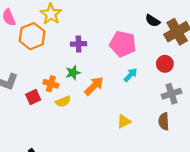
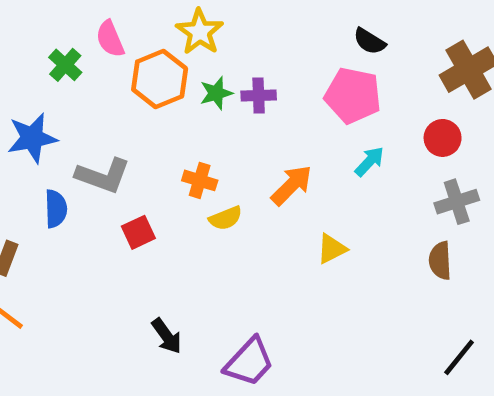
black semicircle: (153, 21) -> (369, 41), moved
green star: (73, 73) -> (216, 93), moved
red square: (33, 97) -> (138, 232), moved
yellow triangle: (124, 121) -> (332, 249), moved

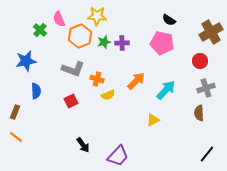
yellow star: (200, 32) -> (97, 16), turned -30
cyan arrow: (369, 162) -> (166, 90), moved, size x1.5
gray L-shape: (103, 176) -> (73, 69), moved
yellow triangle: (332, 249) -> (153, 120), moved

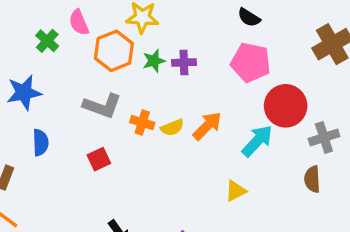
black semicircle: (169, 20) -> (249, 17), moved
red circle: (200, 61) -> (286, 106), moved, size x1.6
yellow semicircle: (108, 95) -> (172, 128), moved

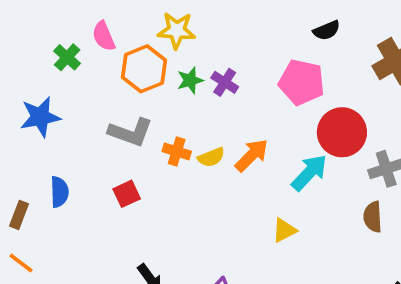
black semicircle: (249, 17) -> (327, 30), moved, turned -55
purple cross: (184, 62) -> (225, 82), turned 35
blue semicircle: (41, 143) -> (59, 192), moved

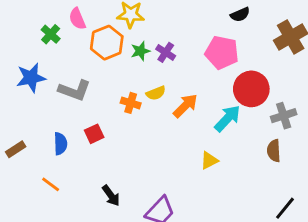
gray L-shape: (131, 132) -> (74, 90), moved
yellow semicircle: (211, 157) -> (156, 93), moved
blue semicircle: (59, 192) -> (60, 144), moved
brown rectangle: (19, 215) -> (16, 149), turned 36
orange line: (21, 263) -> (51, 184), moved

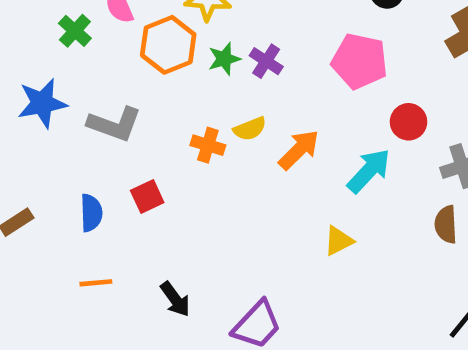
red circle: (251, 89) -> (409, 122), size x0.6
orange line: (51, 184) -> (96, 283), moved, turned -42

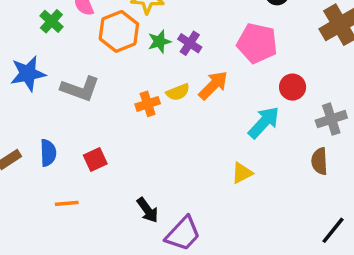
orange cross: (208, 145) -> (148, 104), turned -35
orange arrow: (299, 150) -> (213, 85), moved
red square: (147, 196) -> (95, 160), moved
blue semicircle: (91, 213) -> (48, 153), moved
black arrow: (175, 299) -> (148, 210), moved

